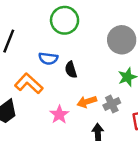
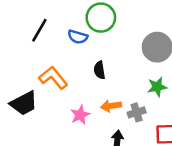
blue semicircle: (48, 58) -> (78, 37), moved

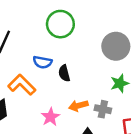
blue semicircle: (78, 37) -> (43, 62), moved
gray cross: (137, 112) -> (103, 109), turned 35

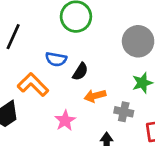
black semicircle: (64, 73) -> (80, 72), turned -133
orange arrow: (78, 106) -> (95, 96), moved

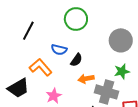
gray cross: (124, 112) -> (107, 92), size x1.6
pink star: (65, 121) -> (54, 96), moved

